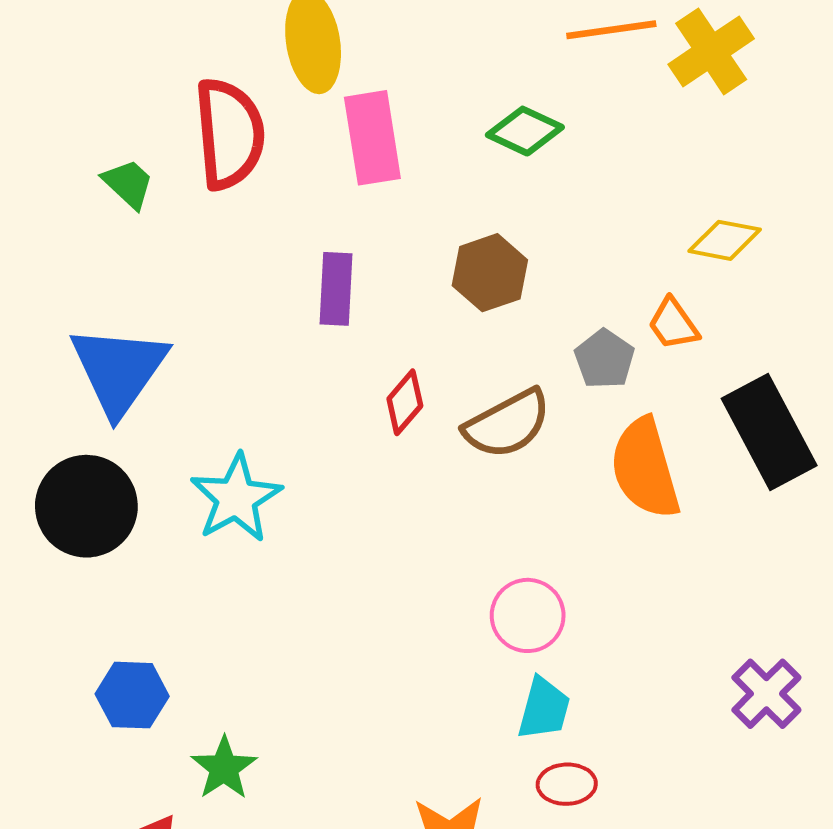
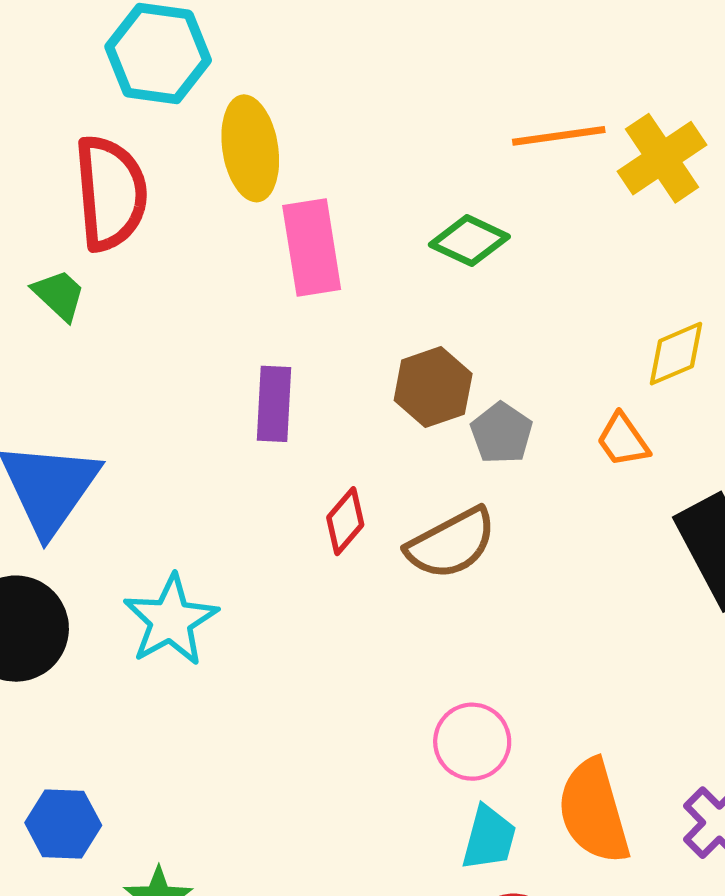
red semicircle: (229, 134) -> (111, 193), moved
yellow diamond: (725, 240) -> (676, 354), turned -34
gray pentagon: (605, 359) -> (502, 433), moved
orange semicircle: (645, 468) -> (594, 811), moved

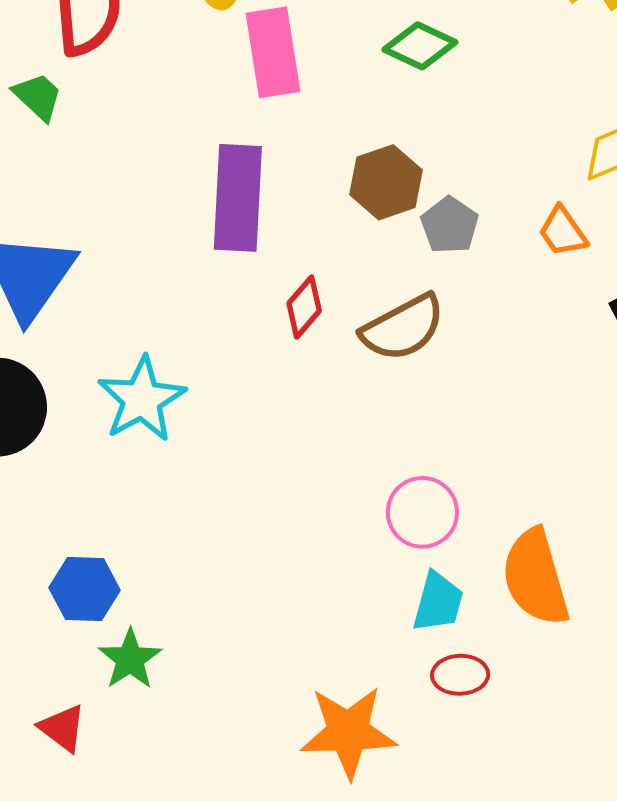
purple rectangle: (274, 404) -> (238, 198), size x1.5
blue hexagon: (63, 824) -> (85, 589), moved

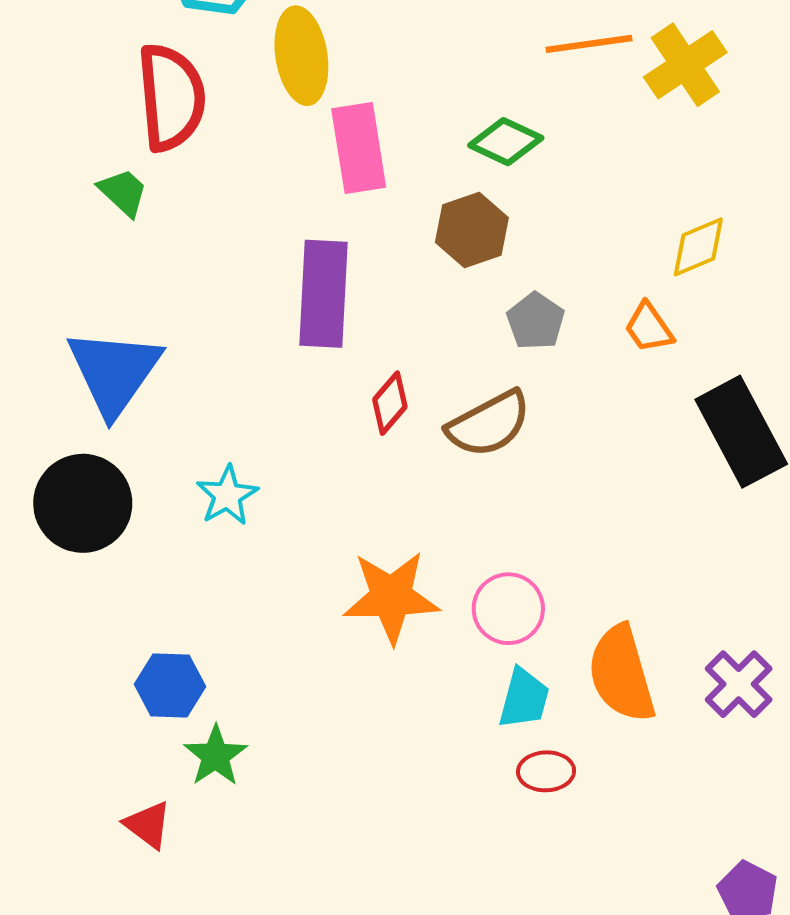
brown hexagon: (386, 182) -> (472, 230), moved
cyan star: (142, 399) -> (227, 495), size x0.7
orange star: (348, 732) -> (391, 597), moved

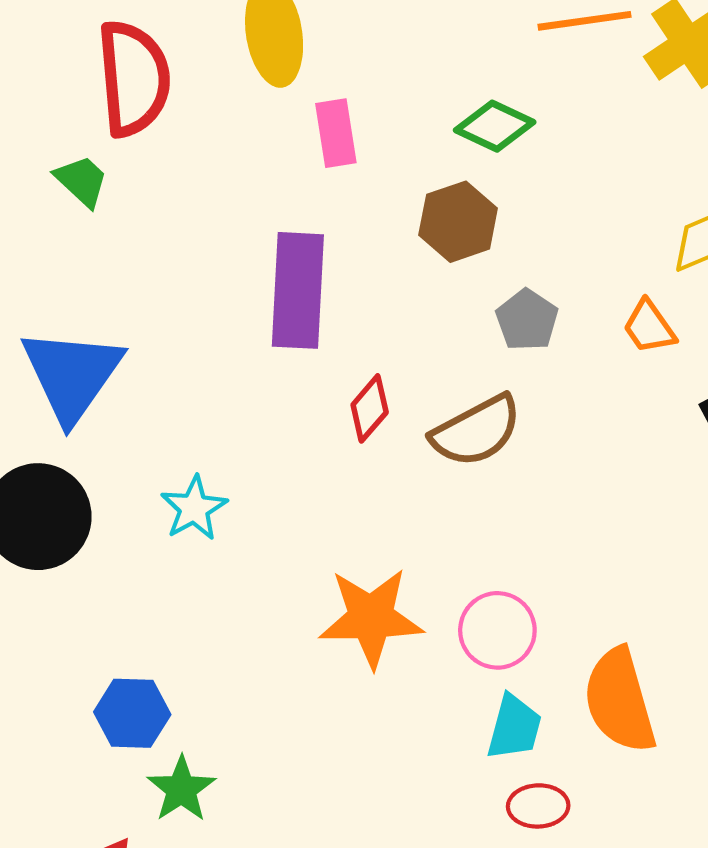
pink rectangle: (359, 148) -> (336, 133), size x0.7

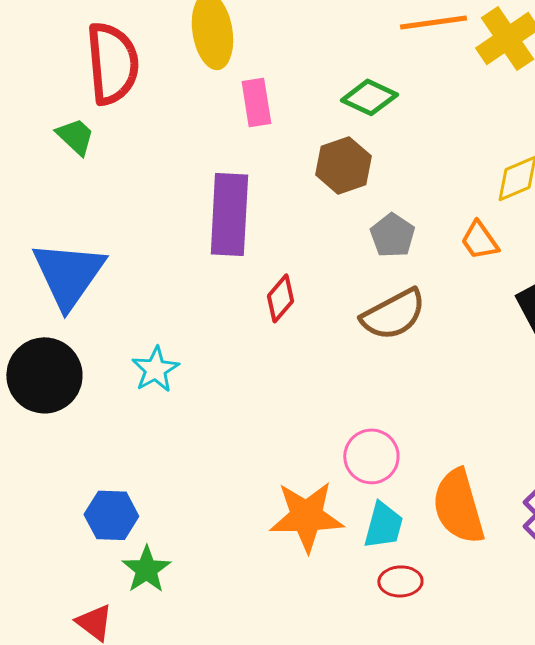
brown semicircle: (476, 431) -> (393, 314), moved
orange star: (371, 618) -> (306, 516), moved

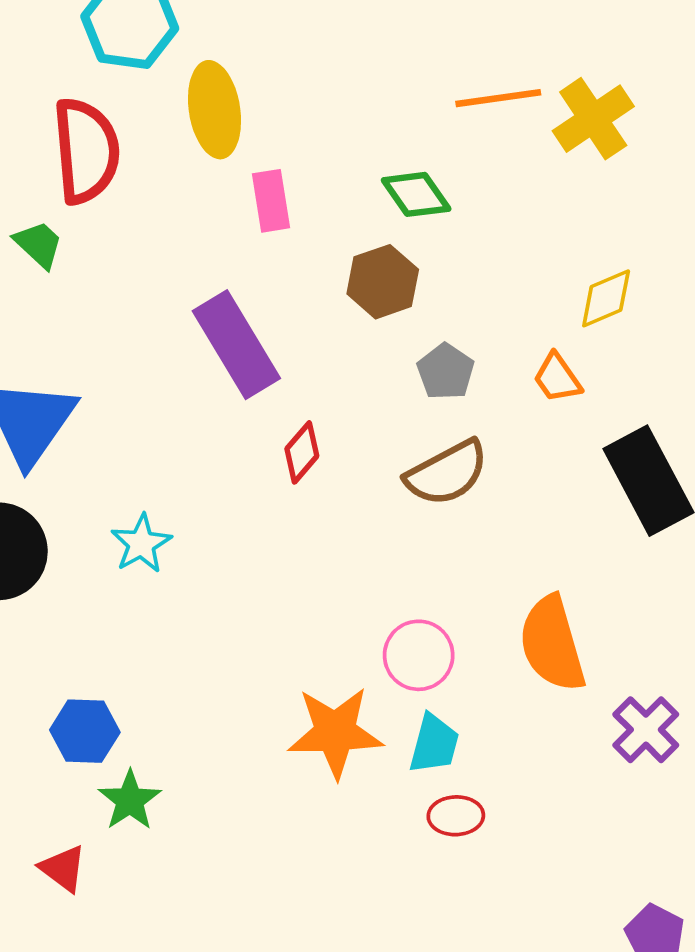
green diamond: (369, 97) -> (416, 194), turned 30
purple rectangle: (229, 214) -> (236, 345), turned -34
orange semicircle: (458, 506) -> (552, 644), moved

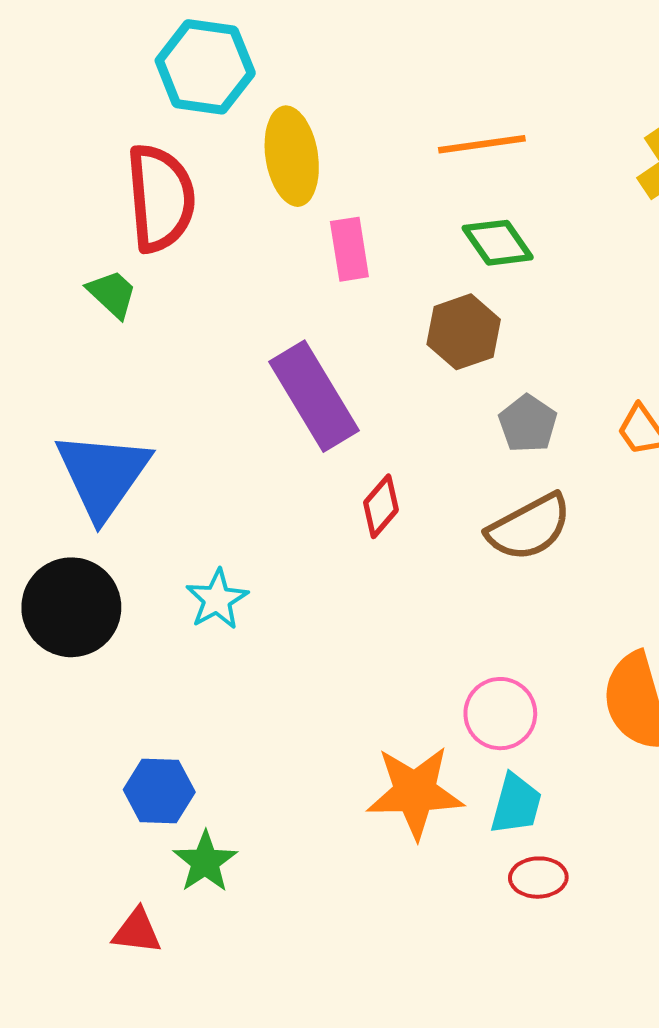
orange line: (498, 98) -> (482, 144), moved
red triangle: (63, 868) -> (137, 931), turned -30

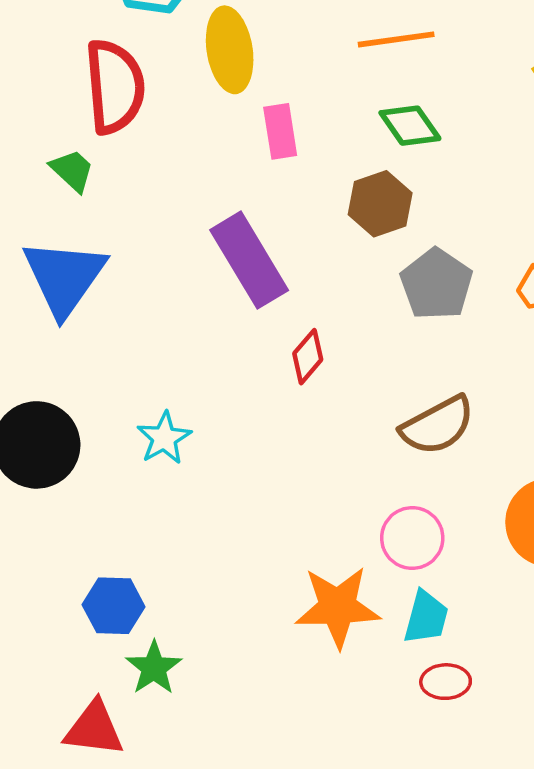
gray pentagon: (528, 424) -> (436, 284), size x1.4
blue triangle: (103, 475) -> (64, 277), moved
brown semicircle: (529, 527) -> (438, 425), moved
red triangle: (137, 931) -> (94, 729), size x1.4

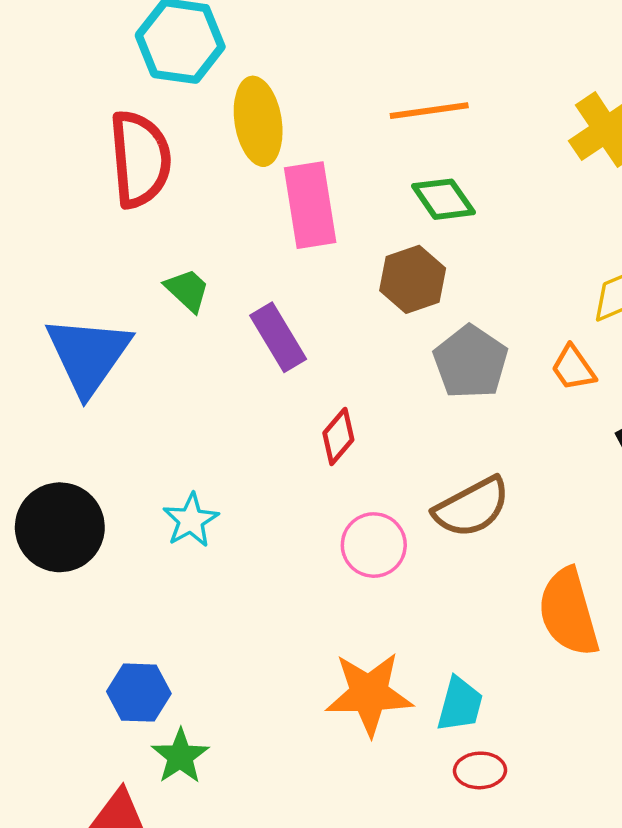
pink rectangle: (280, 131) -> (310, 205), size x1.5
green trapezoid: (72, 170) -> (187, 290), moved
purple rectangle: (249, 260) -> (278, 337), size x0.7
pink circle: (412, 538) -> (374, 545), moved

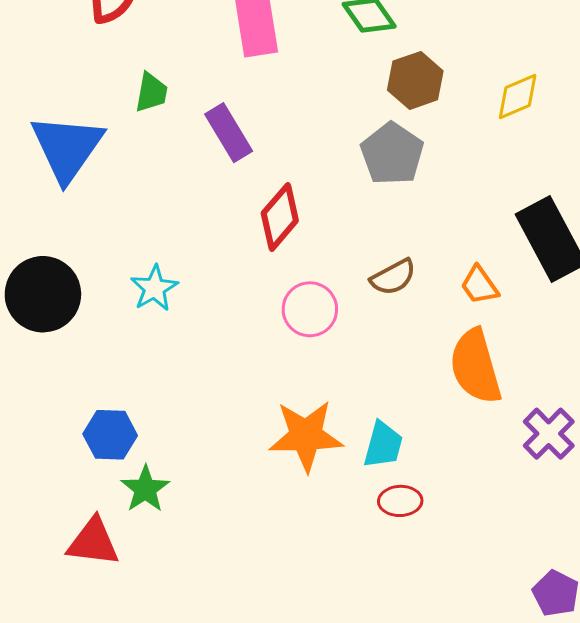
brown hexagon: (413, 279) -> (415, 80), moved
green trapezoid: (187, 290) -> (151, 93), turned 57
orange trapezoid: (573, 368) -> (479, 285), moved
red diamond: (338, 436) -> (280, 217), size x1.4
brown semicircle: (472, 507) -> (393, 277), size x0.7

